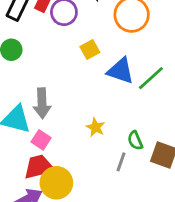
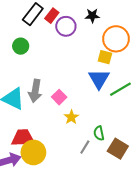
yellow square: (90, 49) -> (105, 57), moved, turned 32
blue triangle: (121, 71) -> (99, 79), turned 30
pink square: (41, 140) -> (59, 97), moved

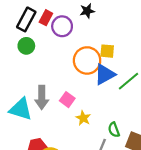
orange circle: (116, 39) -> (87, 60), moved
green circle: (21, 46) -> (26, 46), moved
blue triangle: (99, 79) -> (105, 74), turned 40

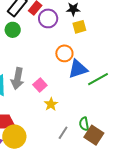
yellow square: (107, 51) -> (79, 27), moved, turned -32
orange circle: (87, 60) -> (64, 53), size x0.7
green semicircle: (114, 130) -> (84, 124), moved

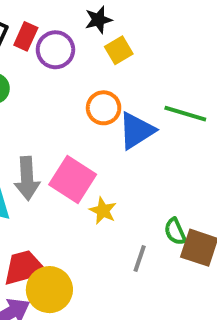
green line: (98, 79) -> (185, 114), moved, turned 60
pink square: (40, 85) -> (73, 180), size x1.6

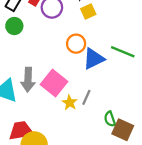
gray line: (140, 259) -> (86, 97), moved

